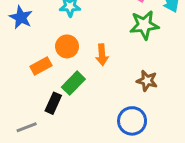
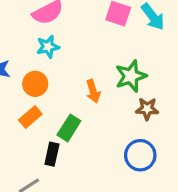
green star: (144, 25) -> (131, 76), moved
orange circle: (67, 46) -> (35, 84), moved

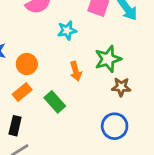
cyan star: (48, 47) -> (67, 30), moved
green rectangle: (69, 128) -> (55, 102), turned -75
black rectangle: (52, 154) -> (15, 126), moved

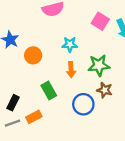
cyan star: (67, 30) -> (70, 44), moved
orange rectangle: (22, 92) -> (34, 117), moved
blue circle: (115, 126) -> (83, 104), moved

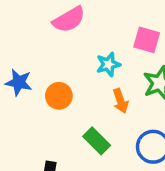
pink square: (100, 21) -> (147, 40), moved

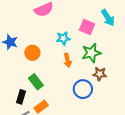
green rectangle: (97, 141) -> (36, 82), moved

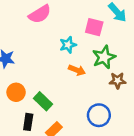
orange circle: (32, 53) -> (16, 92), moved
orange arrow: (67, 60) -> (77, 70), turned -48
blue circle: (83, 89) -> (99, 115), moved

